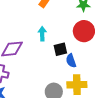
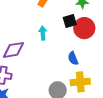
black square: (60, 49) -> (70, 21), moved

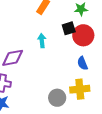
blue semicircle: (73, 58) -> (82, 63), moved

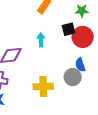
yellow cross: (80, 89) -> (43, 87), moved
gray circle: (57, 98) -> (73, 77), moved

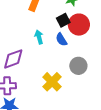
blue semicircle: (80, 65) -> (61, 40), moved
yellow cross: (43, 87) -> (52, 82), turned -30

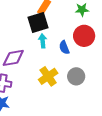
black square: (63, 20) -> (38, 23), moved, size x1.5
yellow cross: (52, 82) -> (48, 76), moved

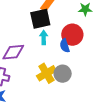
red circle: (84, 36) -> (72, 35), moved
gray circle: (76, 76) -> (63, 74), moved

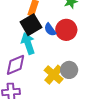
cyan arrow: (44, 37) -> (28, 43), moved, size x1.5
blue semicircle: (65, 46) -> (50, 30), moved

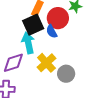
red circle: (66, 30) -> (58, 18), moved
yellow cross: (54, 75) -> (46, 63), moved

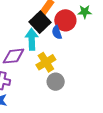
black square: (33, 25) -> (40, 22), turned -30
gray circle: (66, 74) -> (56, 82), moved

